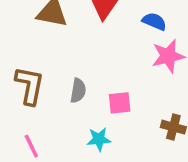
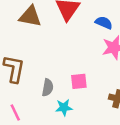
gray semicircle: (78, 91) -> (48, 88), moved

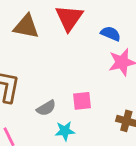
gray semicircle: (48, 88) -> (46, 108), turned 49

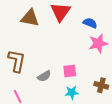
cyan star: (65, 131) -> (72, 92), moved

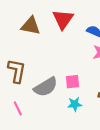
gray semicircle: (44, 76) -> (46, 87), size x1.6

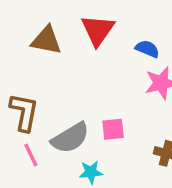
cyan star: (75, 104) -> (91, 172), moved
pink line: (18, 108) -> (31, 155), moved

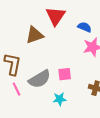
brown triangle: (46, 40) -> (35, 35), moved, turned -30
cyan star: (91, 172) -> (60, 99), moved

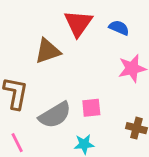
blue semicircle: (85, 27) -> (119, 28), moved
pink line: (17, 89) -> (17, 143), moved

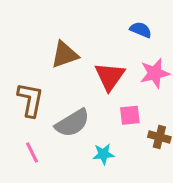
red triangle: (78, 23) -> (110, 76), moved
pink square: (91, 108) -> (130, 115), moved

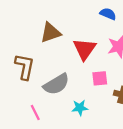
pink line: (32, 153) -> (35, 112), moved

